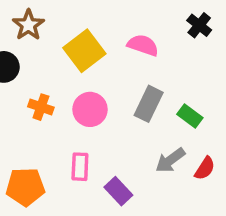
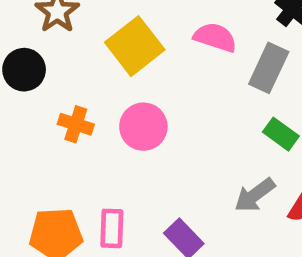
gray rectangle: (149, 104) -> (269, 68), moved
pink rectangle: (80, 167) -> (112, 228), moved

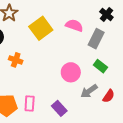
pink circle: (143, 127) -> (71, 72), moved

